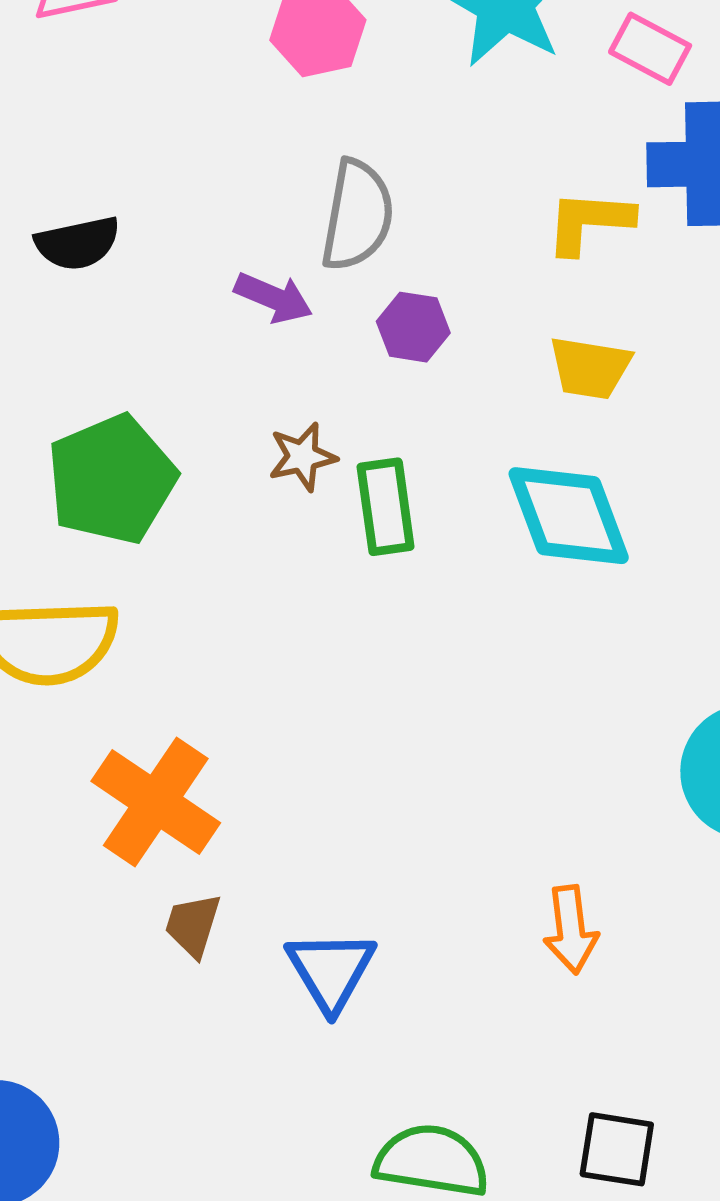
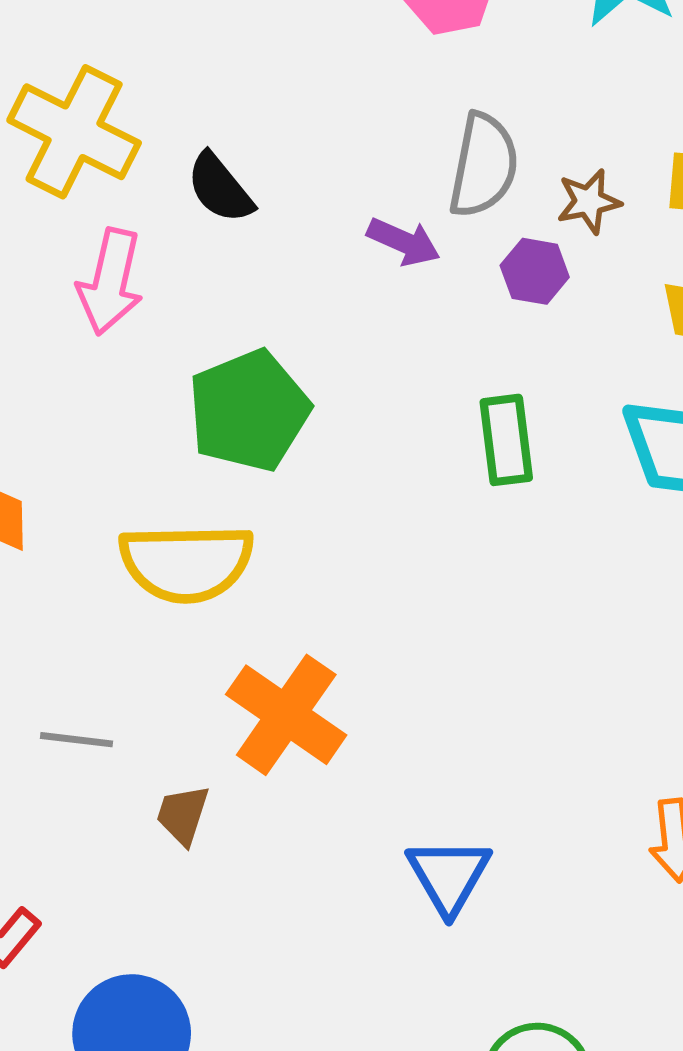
black semicircle: (78, 243) -> (220, 188), turned 62
brown star: (302, 457) -> (589, 201), moved
brown trapezoid: (193, 925) -> (183, 815), moved

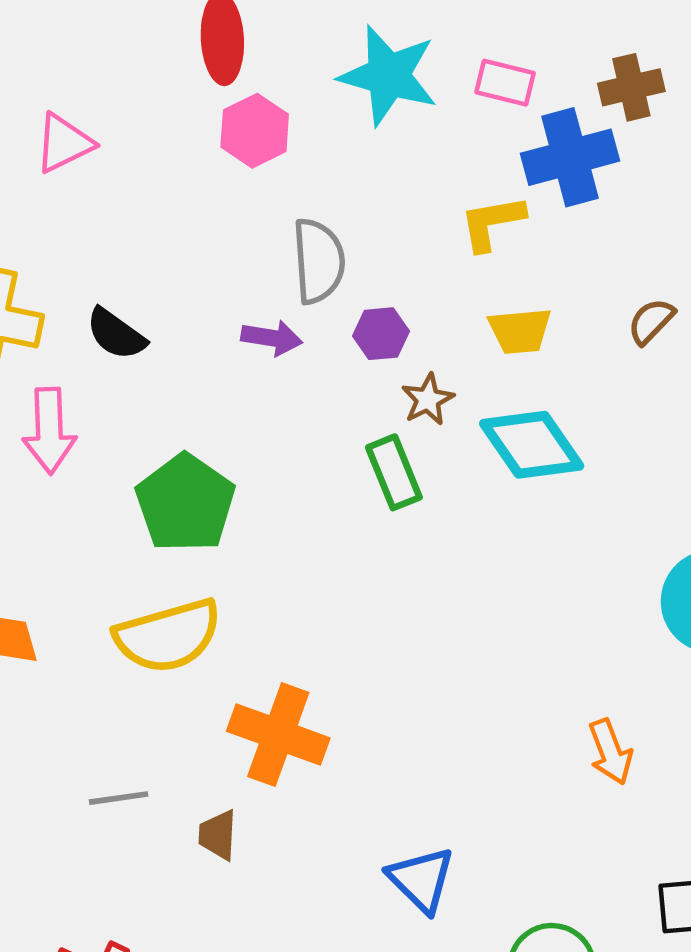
brown star: (589, 201) -> (428, 399), moved
blue triangle: (449, 876) -> (421, 880), moved

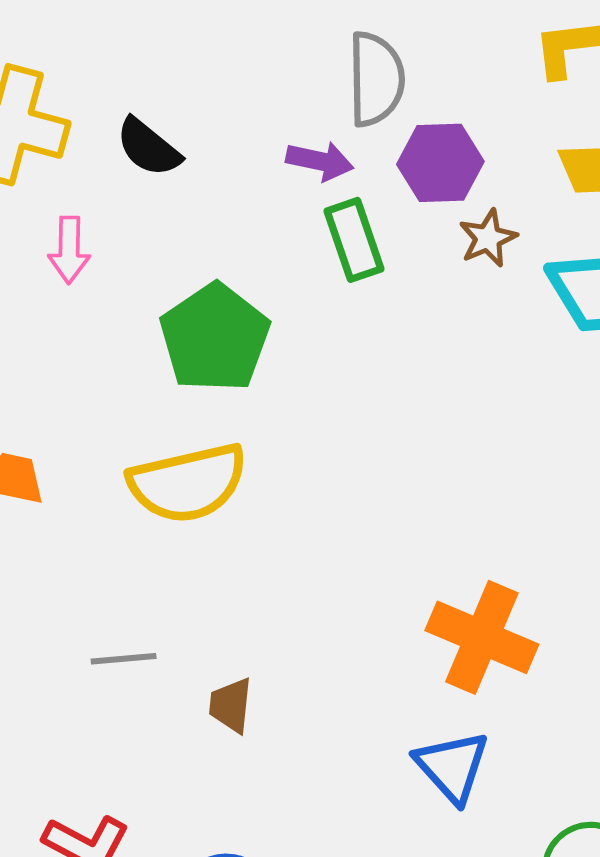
purple hexagon: (381, 334) -> (440, 163), size x1.4
pink arrow: (49, 431) -> (69, 250), size x0.7
green rectangle: (394, 472) -> (354, 240), moved
orange cross: (278, 735) -> (482, 637), moved

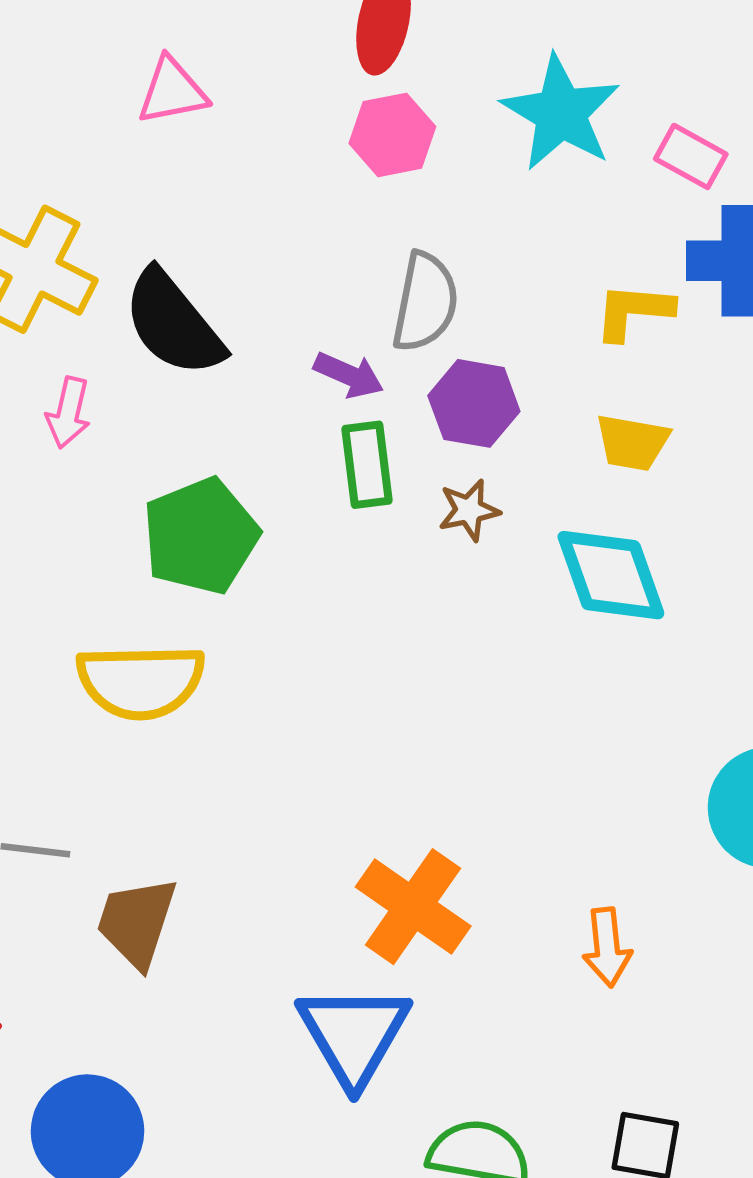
black semicircle: (148, 147) -> (173, 323), size x1.6
brown star: (488, 238) -> (469, 510), moved
brown trapezoid: (231, 705) -> (137, 922), size x1.6
blue triangle: (452, 767) -> (354, 1035), size x1.4

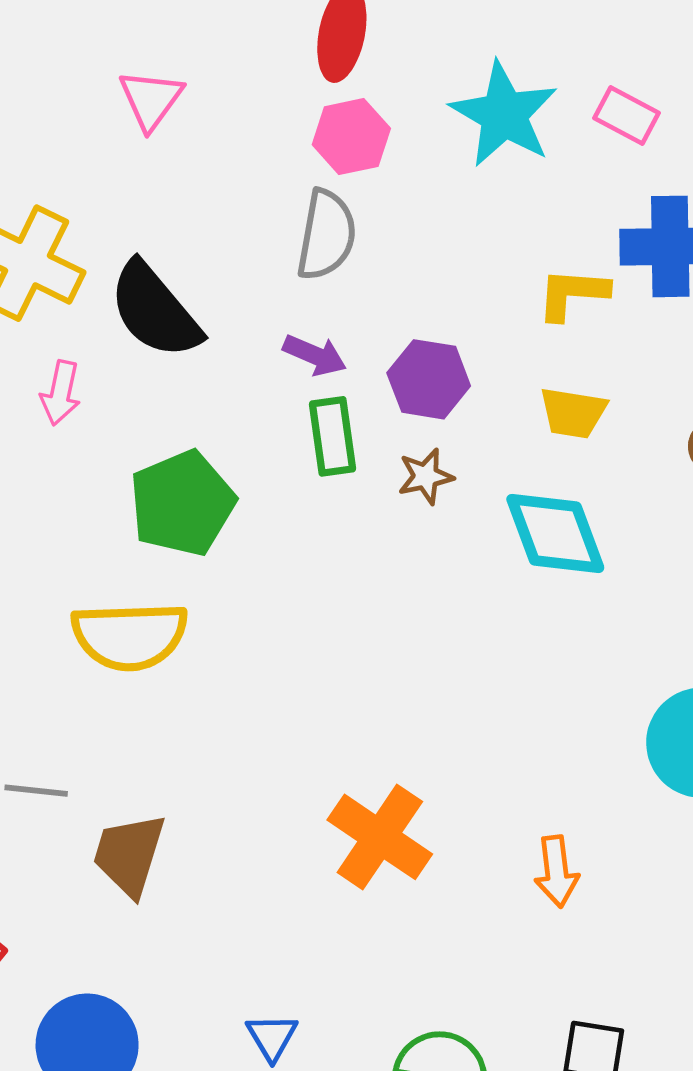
pink triangle: (172, 91) -> (151, 100), turned -42
pink rectangle: (691, 156) -> (626, 116), moved
gray semicircle: (425, 302) -> (326, 235), moved
blue triangle: (354, 1035) -> (272, 1037), moved, size x0.5

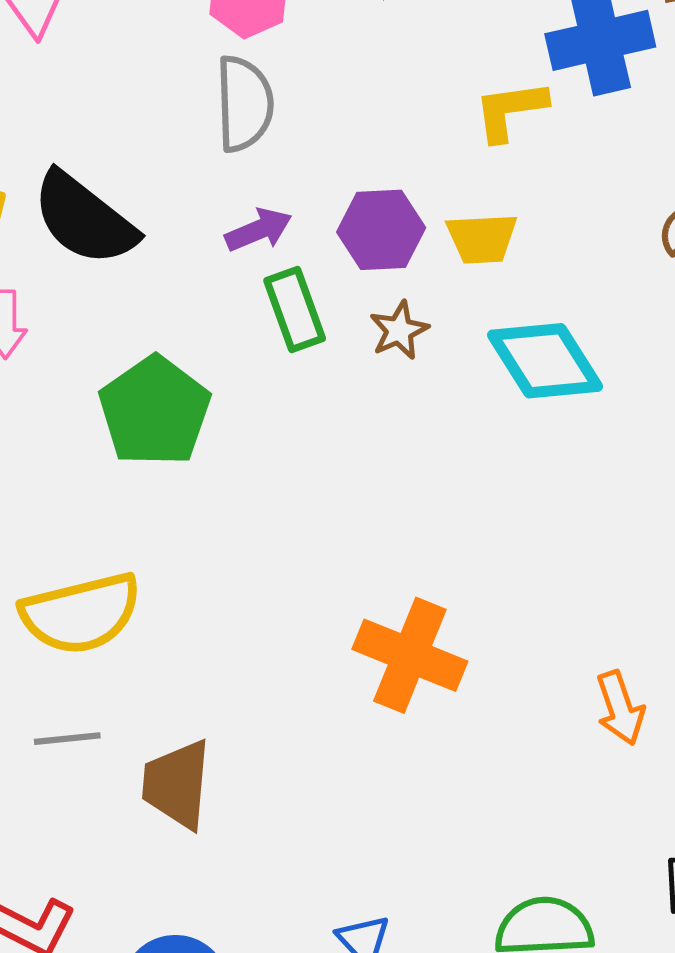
purple arrow: (315, 355) -> (259, 230), turned -34
yellow trapezoid: (573, 413) -> (482, 238), moved
yellow semicircle: (130, 636) -> (81, 613), moved
orange cross: (380, 837) -> (410, 655), moved

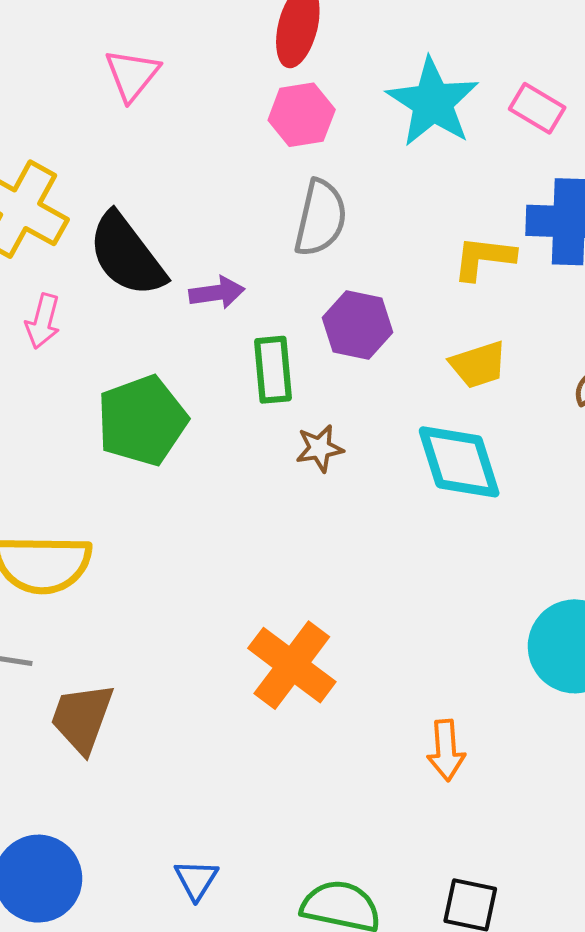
gray semicircle: (244, 104) -> (321, 218), moved
purple arrow: (259, 230) -> (217, 293), moved
yellow trapezoid: (482, 238) -> (478, 365), moved, turned -30
brown star: (399, 330) -> (320, 448), moved

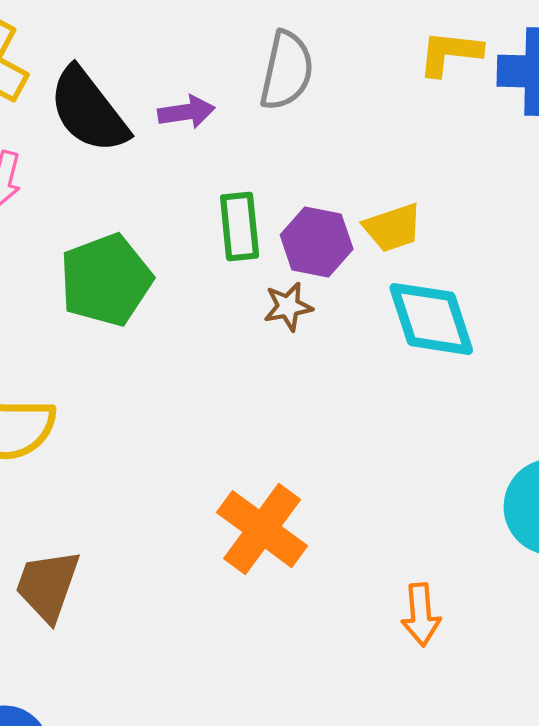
yellow L-shape: (484, 258) -> (450, 53), moved
purple arrow: (217, 293) -> (186, 112), moved
purple hexagon: (357, 325) -> (317, 242), moved
yellow trapezoid: (478, 365) -> (393, 228), moved

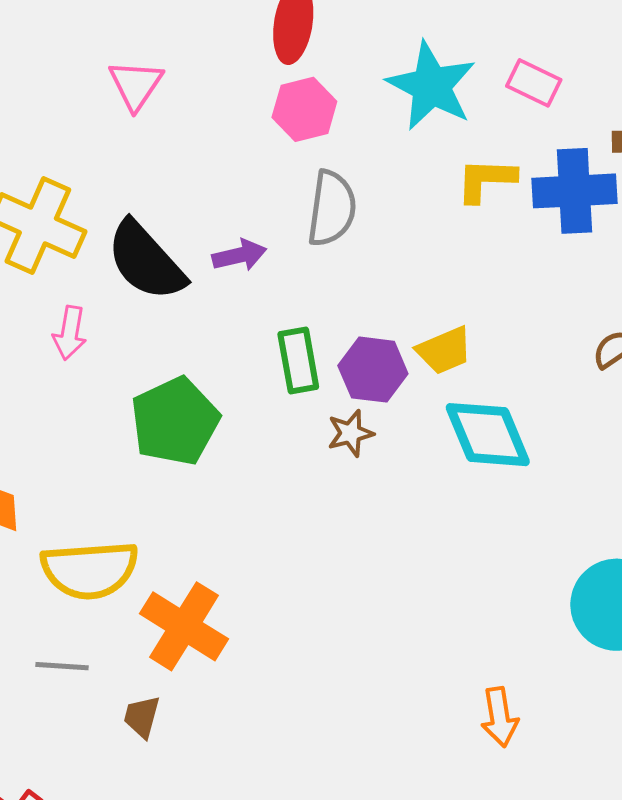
orange cross: (262, 529) -> (184, 626), moved
brown trapezoid: (48, 586) -> (142, 717), size x0.6

